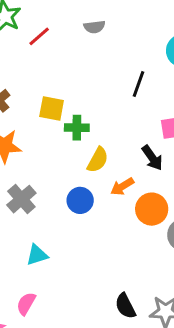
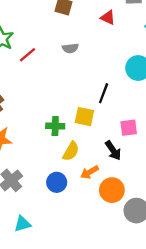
yellow square: (52, 109) -> (84, 117), moved

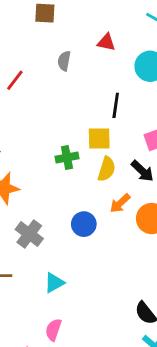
red triangle: (108, 18) -> (106, 42), moved
gray semicircle: (70, 48) -> (64, 61), turned 119
yellow semicircle: (71, 151) -> (107, 169), moved

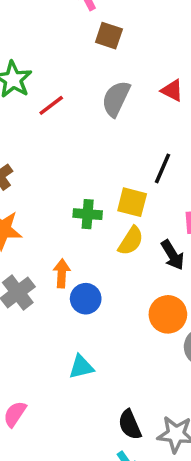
gray semicircle: (64, 61) -> (116, 99), size x1.5
orange arrow: (120, 203) -> (62, 273), moved, turned 120
cyan triangle: (54, 283) -> (81, 367), moved

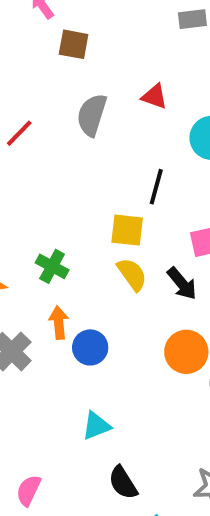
green cross: (88, 214) -> (52, 266), moved, turned 32
yellow semicircle: (131, 241) -> (132, 274), turned -60
black semicircle: (130, 425) -> (123, 483), moved

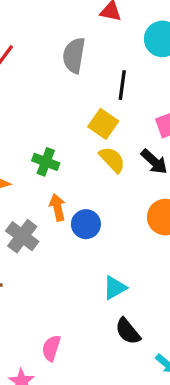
gray semicircle: (92, 115) -> (74, 55), moved
yellow square: (127, 230) -> (103, 124), turned 36
cyan triangle: (96, 426) -> (115, 288), moved

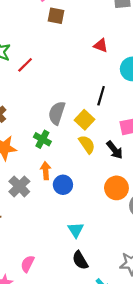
gray semicircle: (74, 55) -> (57, 113), moved
cyan triangle: (115, 288) -> (76, 230), turned -42

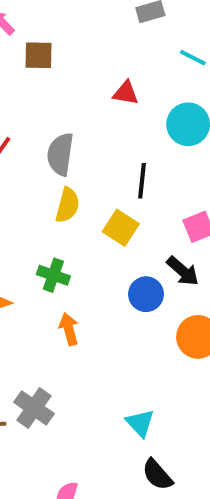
gray semicircle: (57, 113) -> (60, 154), moved
yellow semicircle: (87, 144) -> (67, 205), moved, turned 60
blue circle: (63, 185) -> (146, 294), moved
gray cross: (19, 186) -> (34, 408), moved

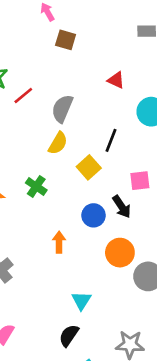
orange arrow: (69, 329) -> (59, 242), moved
cyan triangle: (140, 423) -> (81, 301), moved
black semicircle: (157, 475) -> (69, 335), turned 60

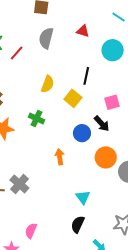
gray semicircle: (62, 109) -> (46, 38), moved

